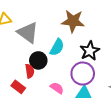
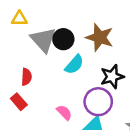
black circle: (38, 60) -> (63, 39), moved
red semicircle: (30, 71) -> (26, 77), moved

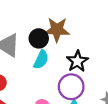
black circle: (63, 39) -> (39, 38), moved

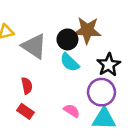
cyan semicircle: (41, 60) -> (70, 62), turned 108

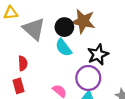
red rectangle: (26, 111) -> (18, 86), turned 32

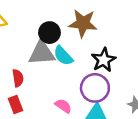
black circle: (64, 27) -> (49, 33), moved
gray triangle: (34, 29) -> (42, 53), moved, turned -40

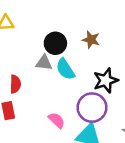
brown star: (83, 23) -> (91, 40), size x0.6
gray triangle: (42, 53) -> (44, 63), size x0.6

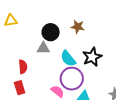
cyan semicircle: (65, 69) -> (68, 59), moved
purple circle: (92, 108) -> (72, 79), moved

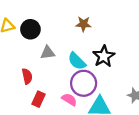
black circle: (51, 32) -> (30, 29), moved
red rectangle: (20, 88) -> (38, 99), moved, turned 48

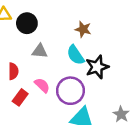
cyan semicircle: (77, 61) -> (76, 55), moved
pink semicircle: (69, 100) -> (42, 85), moved

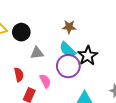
pink semicircle: (42, 85) -> (45, 81), turned 32
purple circle: (70, 91) -> (68, 66), moved

